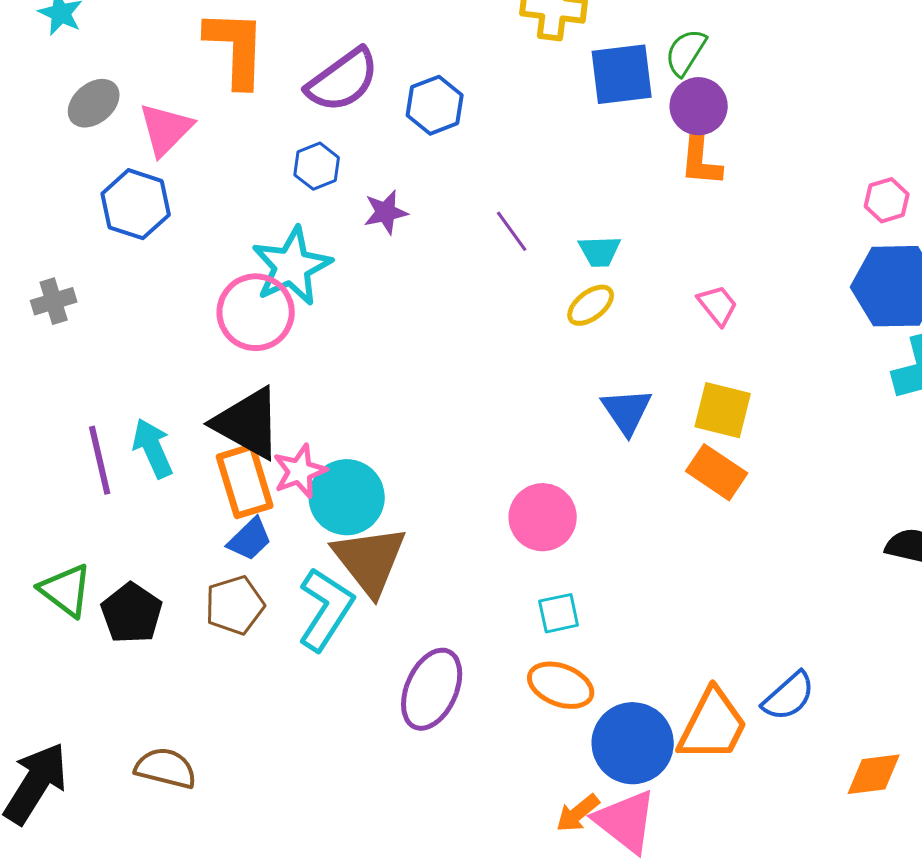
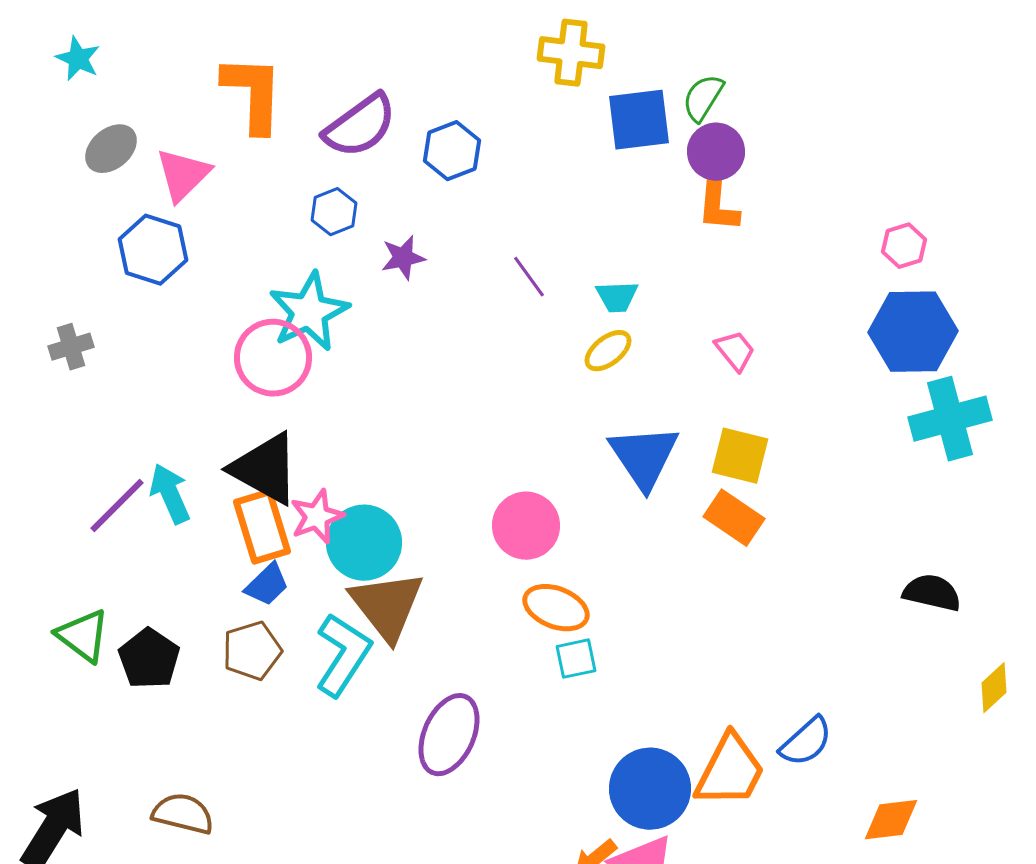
blue triangle: (627, 411) -> (644, 457), size x1.4
purple line: (100, 460) -> (117, 506), turned 58
pink circle: (543, 517) -> (526, 526), moved
orange ellipse: (561, 685) -> (556, 608), moved

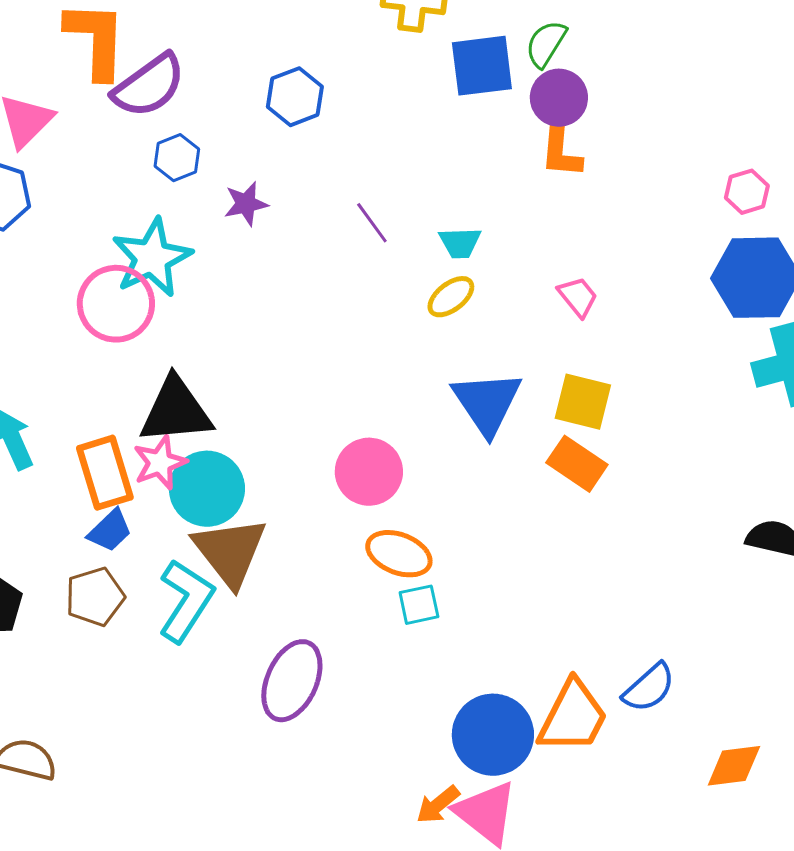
purple semicircle: (360, 126) -> (149, 86), moved
black triangle: (265, 469) -> (176, 411), moved, turned -34

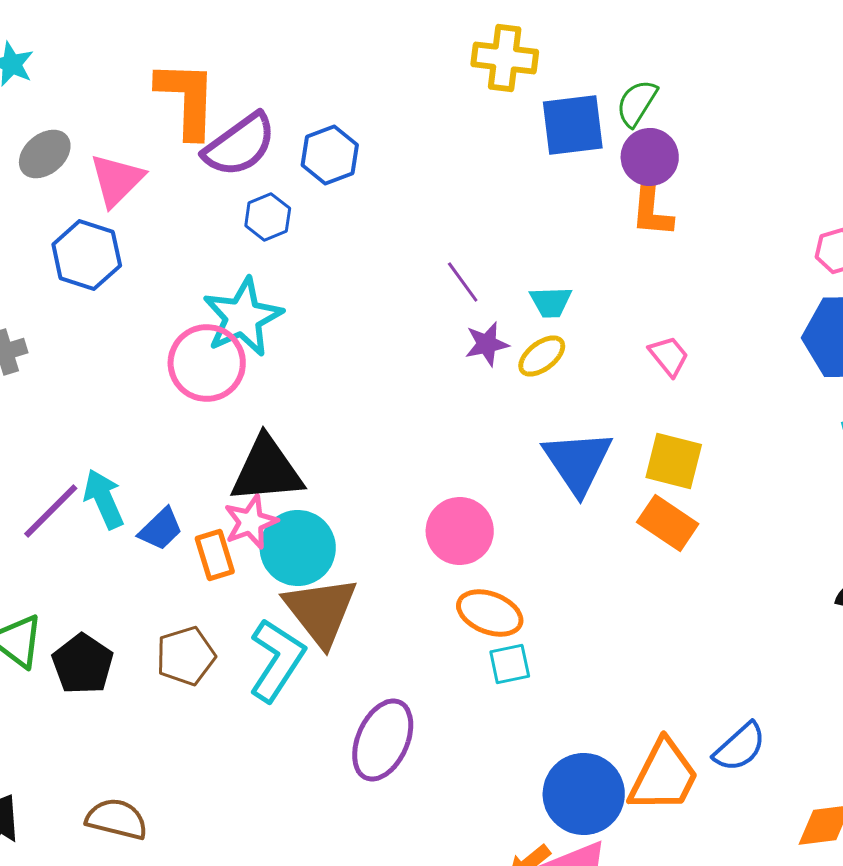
blue hexagon: (295, 97) -> (330, 155), moved
purple star: (246, 204) -> (487, 344), moved
orange rectangle: (105, 473) -> (215, 555), moved, size x0.7
blue trapezoid: (110, 531) -> (161, 529), moved

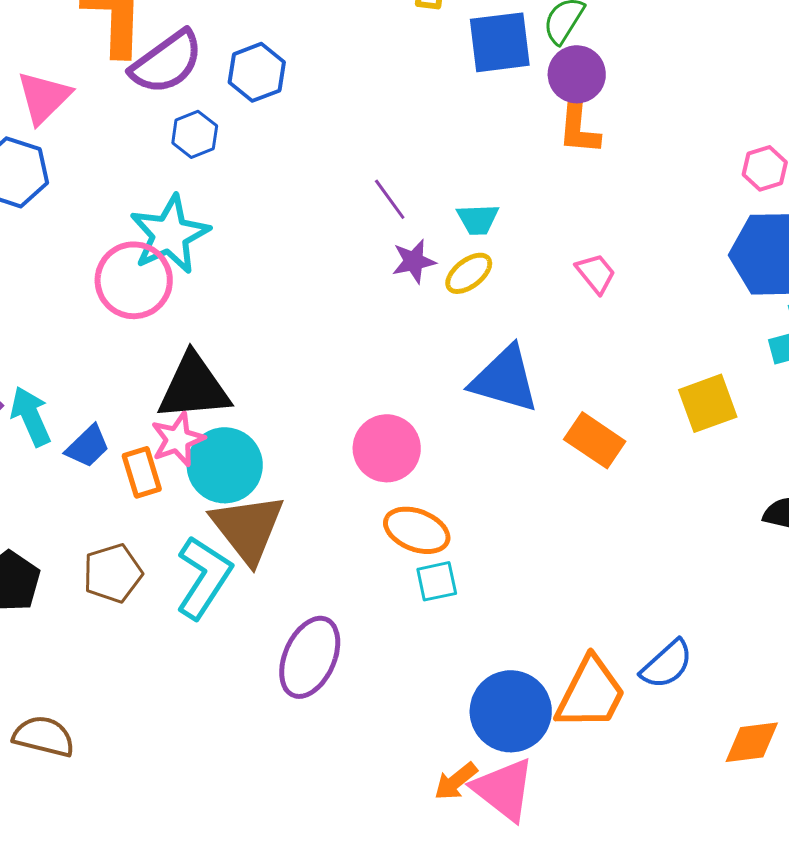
yellow square: (674, 461) -> (708, 403), moved, turned -34
blue triangle: (578, 462) -> (505, 379), turned -40

